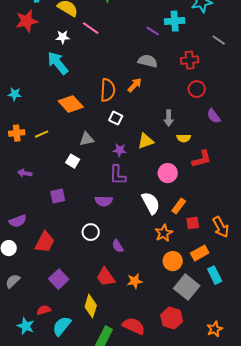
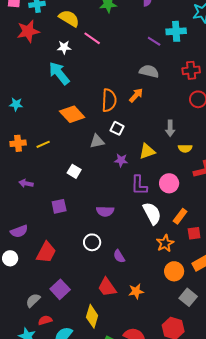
gray triangle: (87, 139) -> (97, 141), moved
purple L-shape: (118, 175) -> (139, 185), moved
gray semicircle: (13, 281) -> (33, 300), moved
gray square: (187, 287) -> (188, 297), size x0.7

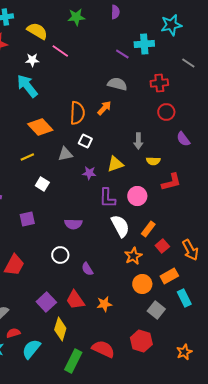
yellow line: (43, 144) -> (27, 157), moved
red square: (194, 233) -> (162, 246), turned -32
purple square: (60, 289) -> (46, 302), moved

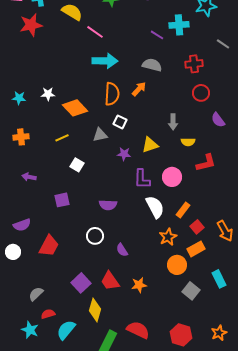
white star: (32, 60) -> (48, 94), moved
cyan arrow: (27, 86) -> (105, 61), moved, turned 130
orange rectangle: (169, 276) -> (196, 249), moved
red hexagon: (141, 341) -> (181, 335), moved

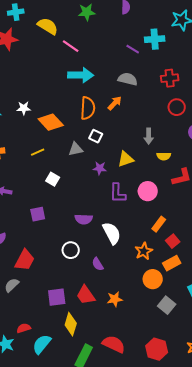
white semicircle: (155, 207) -> (112, 233), moved
purple square: (81, 283) -> (57, 297), turned 36
gray semicircle: (36, 294) -> (12, 285), moved

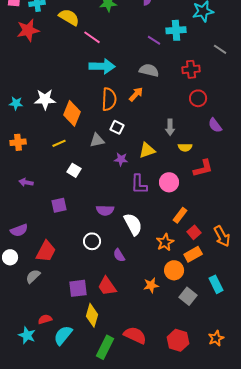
white star: (24, 108) -> (45, 99), size x1.5
orange diamond: (51, 122) -> (72, 113), turned 65
orange star: (115, 299) -> (151, 285), moved

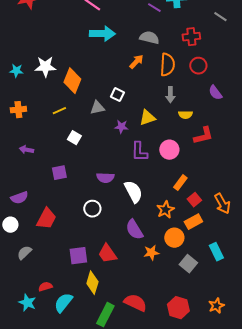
orange semicircle: (109, 99) -> (167, 65), moved
purple semicircle: (119, 255) -> (134, 230), moved, size x1.5
gray semicircle: (33, 276) -> (24, 253), moved

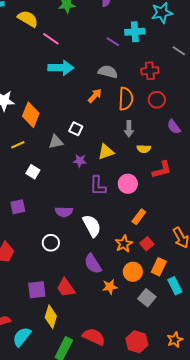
red square: (194, 200) -> (147, 244), moved
orange rectangle: (193, 222) -> (159, 267), moved, turned -36

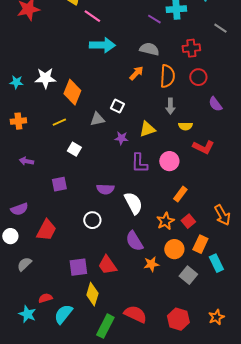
red L-shape: (162, 170) -> (203, 147), turned 40

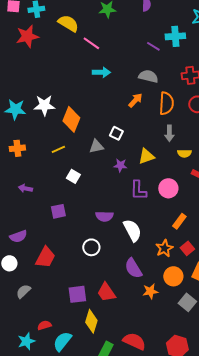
cyan arrow: (102, 45) -> (101, 72), size x0.7
cyan star: (16, 82) -> (15, 109), size x1.5
cyan star: (27, 314) -> (26, 341), turned 30

